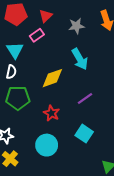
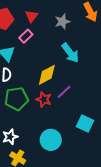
purple line: (85, 98) -> (64, 92), moved
red star: (52, 113) -> (44, 99), moved

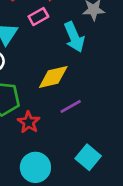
cyan arrow: (70, 53) -> (74, 37), moved
red star: (44, 99) -> (29, 122), moved

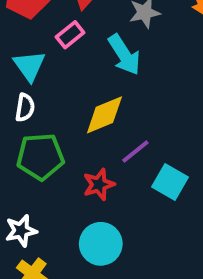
red star: (29, 122) -> (99, 184), moved, turned 30
cyan square: (88, 157) -> (170, 182), moved

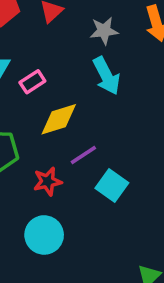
pink rectangle: (70, 35) -> (32, 82), moved
cyan arrow: (124, 55) -> (106, 76), moved

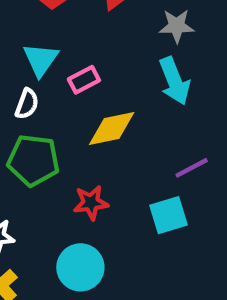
purple line: (83, 155) -> (192, 168), moved
cyan square: (112, 186) -> (169, 215), turned 32

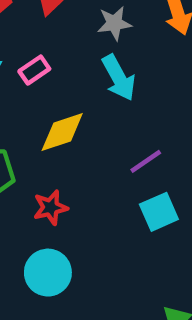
pink rectangle: (84, 80) -> (34, 70), moved
cyan square: (169, 215) -> (159, 212), moved

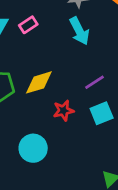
yellow diamond: (62, 132) -> (39, 82), moved
red star: (50, 208) -> (63, 111), moved

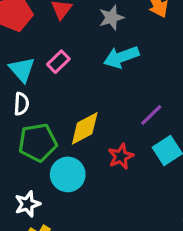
cyan arrow: (79, 31) -> (121, 57), turned 108
cyan circle: (33, 148) -> (68, 174), moved

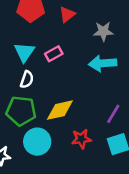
white semicircle: (21, 104) -> (27, 80), moved
purple line: (151, 115) -> (113, 114), turned -30

